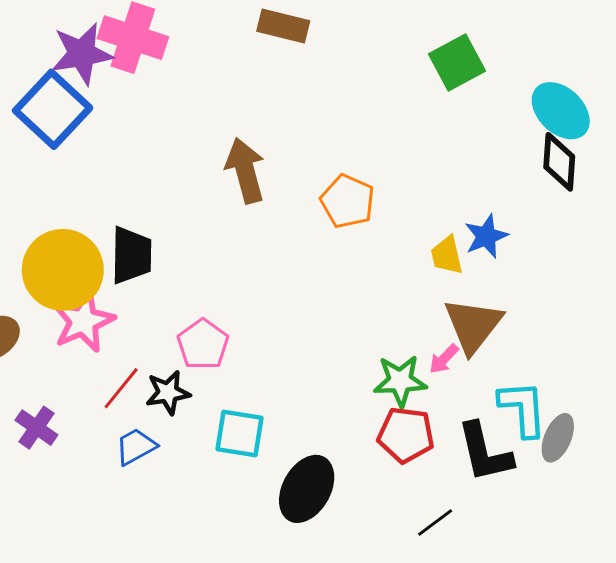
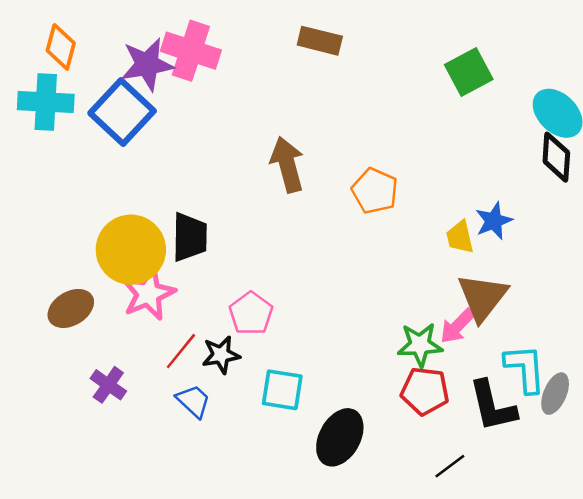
pink arrow: (444, 359) -> (457, 326), size x1.4
blue trapezoid: (136, 447) -> (193, 401), turned 72

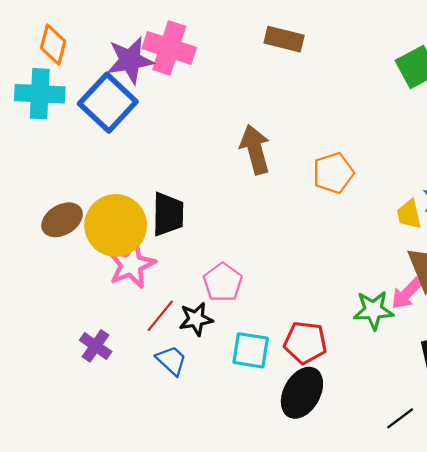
orange pentagon: (375, 191) -> (333, 173), turned 30
brown ellipse: (71, 308) -> (62, 220), moved
red pentagon: (425, 391) -> (305, 343), moved

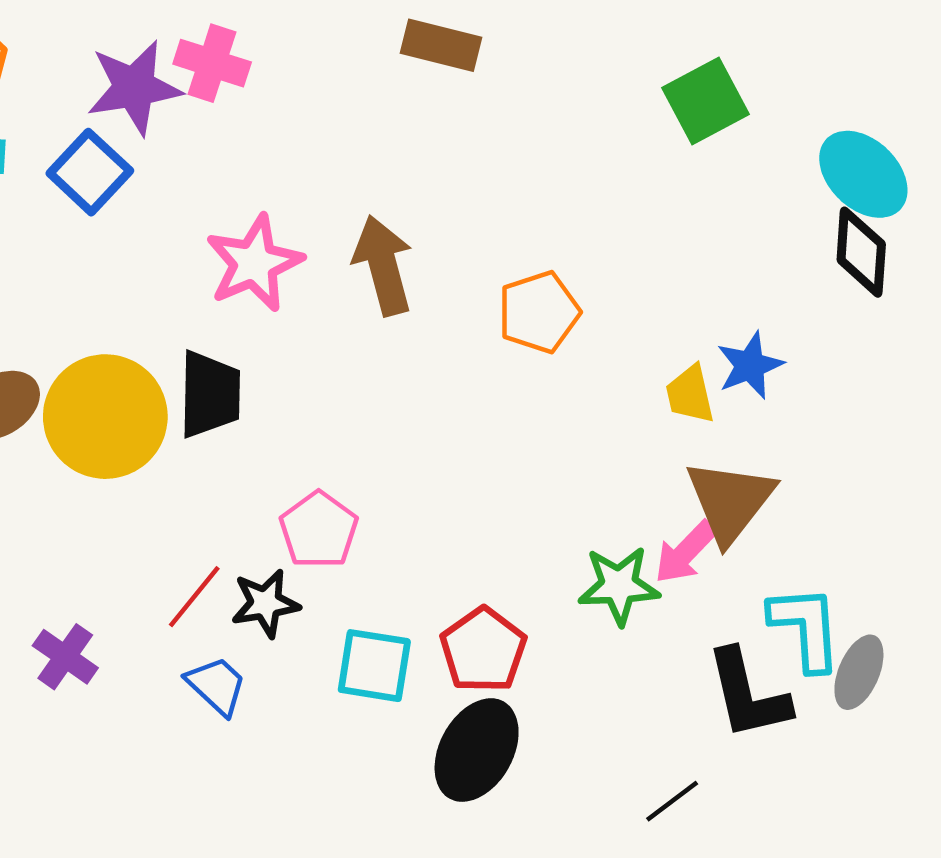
pink cross: (169, 48) -> (212, 63), size x0.7
blue square: (108, 103) -> (90, 172), size x0.7
pink star: (131, 264) -> (254, 263), moved
red pentagon: (305, 343) -> (483, 650), turned 30

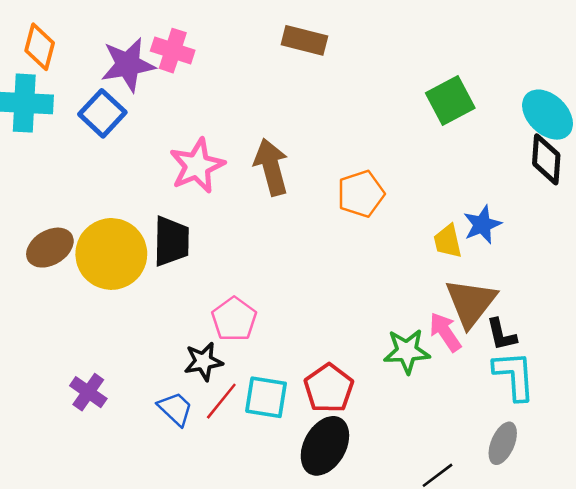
green square: (706, 101) -> (450, 100), moved
pink arrow: (686, 552) -> (445, 332), turned 102
red line: (194, 597) -> (221, 401), moved
gray ellipse: (859, 672) -> (503, 443), moved
black L-shape: (748, 694) -> (501, 335), moved, size x0.6

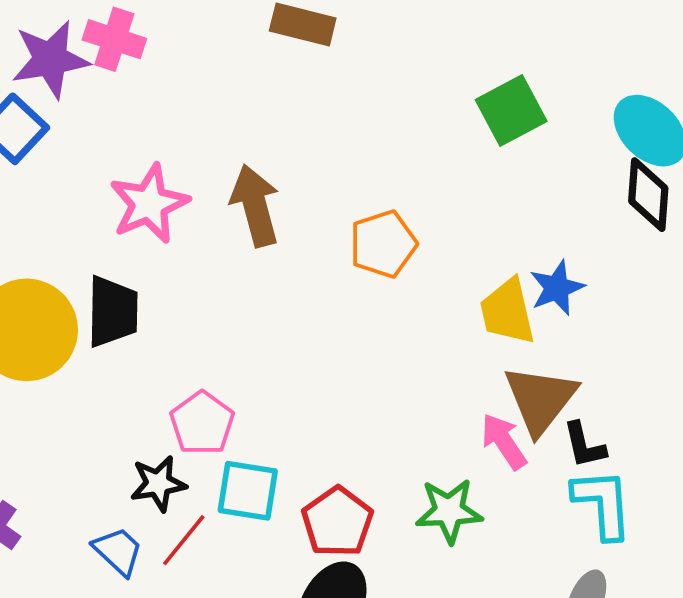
yellow trapezoid: (448, 241) -> (507, 312), size x1.4
green star: (407, 351) -> (449, 511), moved
cyan square: (266, 397) -> (248, 491), moved

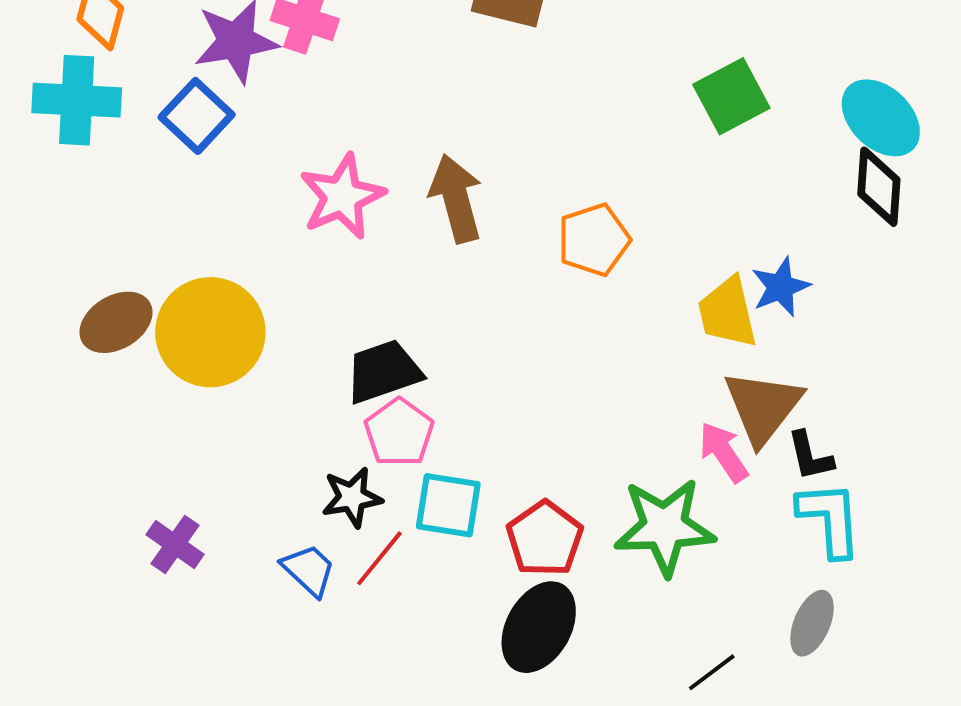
black trapezoid: (113, 312) -> (383, 372), moved, turned -110
green star: (449, 511) -> (665, 527), size x1.4

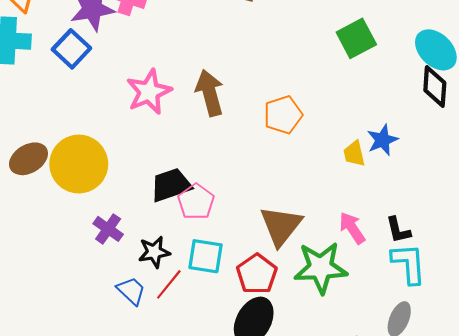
yellow trapezoid: (727, 313) -> (354, 154), size x0.7
brown triangle: (763, 407) -> (281, 226), moved
pink pentagon: (399, 432) -> (196, 202), moved
purple cross: (175, 545) -> (108, 229), moved

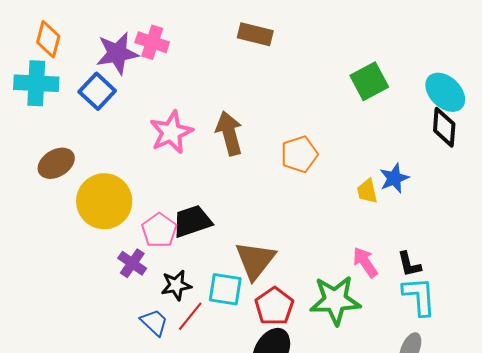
brown ellipse: (29, 159) -> (56, 163), moved
pink pentagon: (196, 202) -> (159, 230), moved
brown triangle: (281, 226) -> (255, 260), moved

